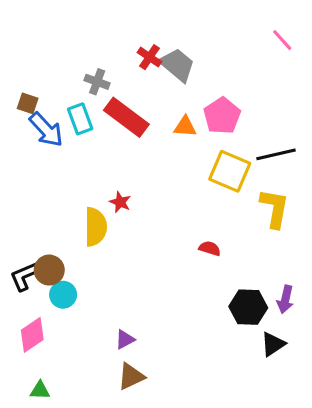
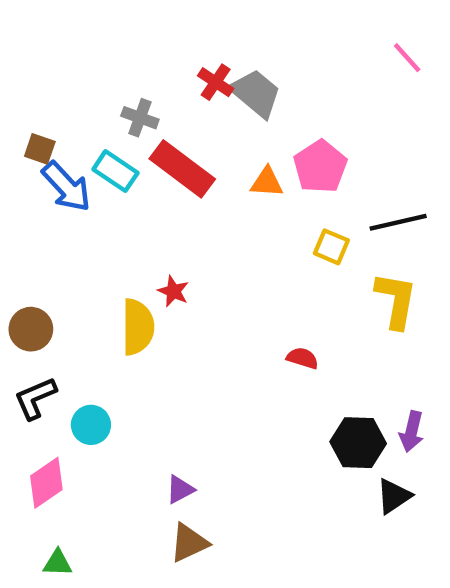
cyan rectangle: (80, 119) -> (115, 171), turned -36
yellow square: (230, 171) -> (331, 247), size x0.6
brown circle: (49, 270) -> (31, 329), moved

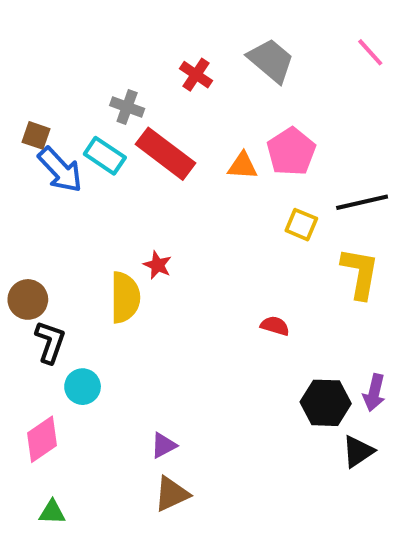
gray trapezoid: (256, 93) -> (271, 60), moved
black L-shape: (35, 398) -> (50, 342), moved, turned 132

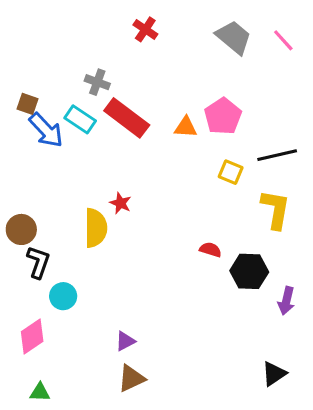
gray trapezoid: (271, 60) -> (234, 37), moved
red cross: (196, 75) -> (145, 29), moved
black hexagon: (326, 403) -> (249, 271), moved
black triangle: (358, 451) -> (274, 374), moved

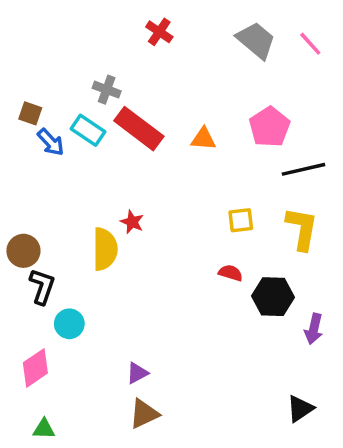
pink pentagon: (223, 116) -> (270, 127), moved
blue arrow: (46, 130) -> (51, 142), size x0.7
yellow square: (231, 172) -> (241, 220), moved, turned -30

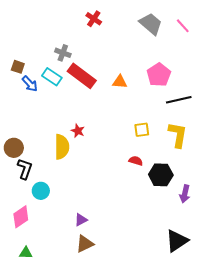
black triangle: (300, 409) -> (177, 241), size x1.4

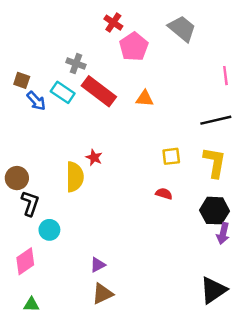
pink line: (183, 26) -> (225, 76), moved, turned 35
pink pentagon: (159, 75) -> (134, 47), moved
black hexagon: (161, 175) -> (215, 211), moved

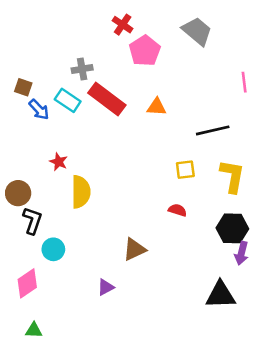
gray cross: (76, 64) -> (82, 69), turned -30
black line: (216, 120) -> (213, 130), moved
red star: (94, 158) -> (59, 162), moved
black triangle: (213, 290) -> (221, 295), moved, turned 32
brown triangle: (102, 294) -> (134, 249), moved

